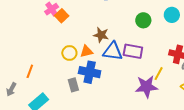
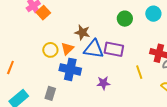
orange triangle: (86, 51) -> (67, 49), turned -32
yellow line: (159, 74) -> (139, 72), turned -48
gray rectangle: (73, 85) -> (50, 93), moved, turned 32
purple star: (146, 87) -> (103, 83), moved, size x0.6

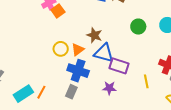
purple rectangle: (114, 49) -> (119, 66), moved
orange line: (10, 68) -> (41, 92), moved
gray rectangle: (50, 93) -> (71, 92), moved

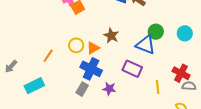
blue triangle: (104, 53) -> (146, 45), moved
purple star: (109, 88) -> (109, 89), moved
orange line: (41, 92) -> (48, 56), moved

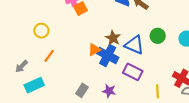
yellow circle: (76, 45) -> (41, 31), moved
blue triangle: (146, 45) -> (134, 45), moved
gray arrow: (11, 66) -> (22, 66), moved
blue cross: (91, 69) -> (108, 55), moved

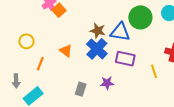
green circle: (158, 36) -> (140, 17), size x1.5
orange triangle: (94, 50) -> (66, 51), moved, turned -40
blue cross: (108, 55) -> (97, 49), turned 30
gray arrow: (22, 66) -> (16, 81), turned -32

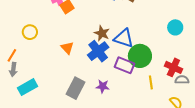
green circle: (140, 17) -> (140, 56), moved
orange line: (40, 64) -> (12, 55), moved
gray rectangle: (81, 89) -> (75, 88), size x1.5

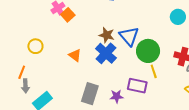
blue triangle: (124, 38) -> (129, 36), turned 40
purple rectangle: (125, 65) -> (137, 86), moved
yellow line: (151, 82) -> (154, 71), moved
purple star: (103, 86) -> (117, 96), moved

